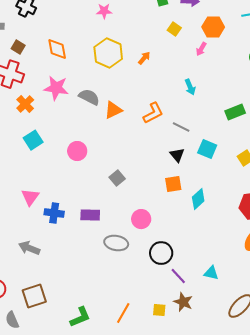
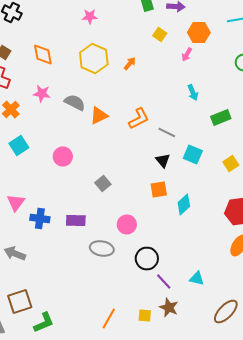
cyan arrow: (190, 87) -> (193, 92), moved
pink star: (56, 88) -> (42, 94), size x0.7
green L-shape: (80, 317) -> (44, 322), moved

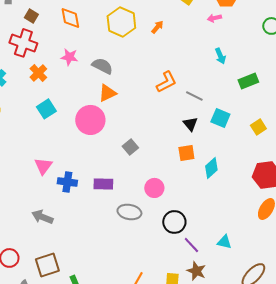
pink arrow: (187, 54) -> (214, 18), turned 48
orange triangle: (99, 116) -> (107, 93), moved
pink circle: (63, 156) -> (90, 120), size x1.5

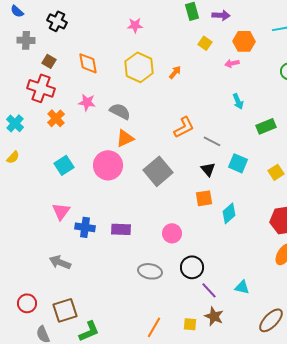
cyan square: (46, 109) -> (64, 165), moved
gray square: (130, 147) -> (158, 171), moved, size x1.8
gray ellipse: (129, 212) -> (150, 271), moved

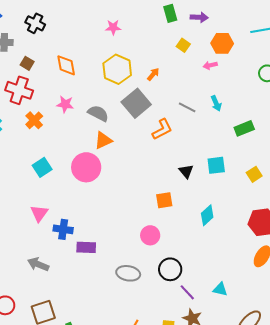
gray line: (212, 141) -> (187, 107), moved
cyan square: (238, 163) -> (216, 165), turned -30
gray square: (158, 171) -> (136, 103), moved
orange square: (204, 198) -> (164, 200), moved
purple rectangle: (121, 229) -> (86, 247), moved

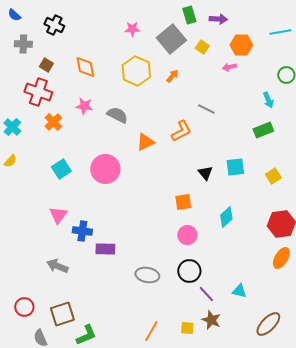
gray square: (136, 103) -> (171, 39), moved
cyan arrow: (216, 103) -> (268, 100), moved
orange triangle: (103, 140) -> (145, 142), moved
pink circle: (150, 235) -> (187, 235), moved

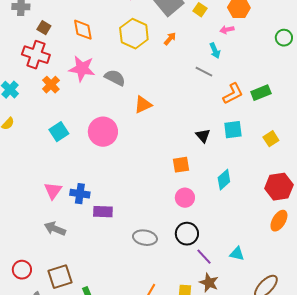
cyan arrow: (268, 100) -> (215, 51), moved
pink star: (84, 106) -> (82, 69), size x1.5
orange L-shape: (181, 131) -> (233, 94), moved
pink triangle: (58, 215) -> (53, 191), moved

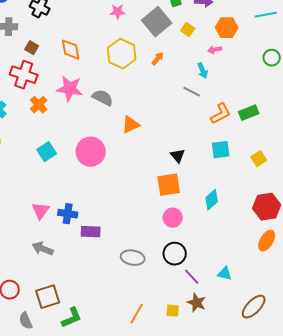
black triangle: (203, 136) -> (178, 156), moved
orange square: (181, 165) -> (169, 185), size x1.4

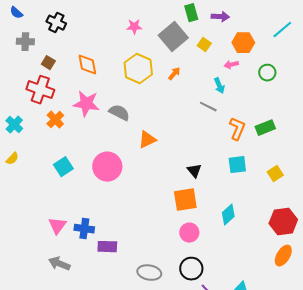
cyan line: (266, 15) -> (282, 30), turned -30
green circle: (272, 58) -> (267, 73), moved
orange L-shape: (221, 114) -> (237, 129), turned -40

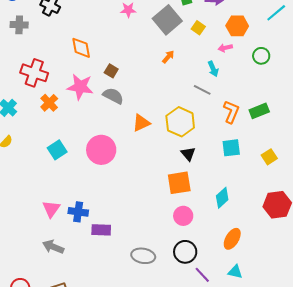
brown square: (48, 63) -> (111, 71), moved
yellow hexagon: (138, 69) -> (180, 122), moved
orange ellipse: (283, 256) -> (232, 239), moved

